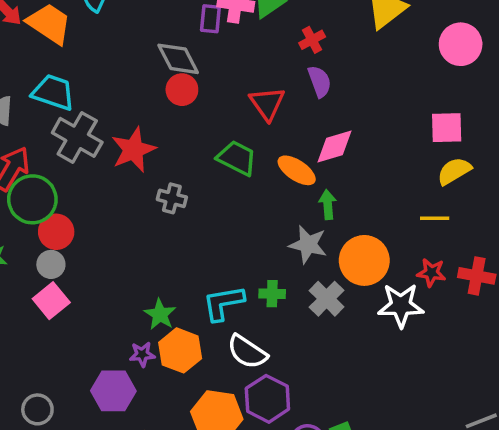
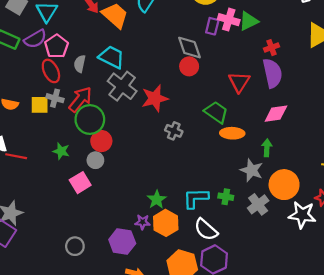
purple semicircle: (320, 81) -> (273, 73), size x1.5
orange ellipse: (297, 170) -> (232, 133), moved, turned -40
pink square: (51, 301) -> (80, 183), moved

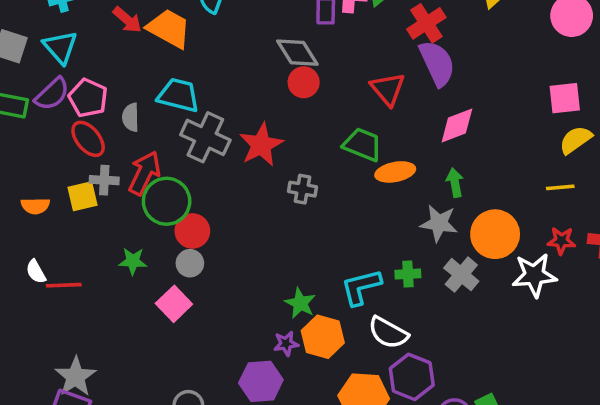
red cross: (272, 48) -> (426, 23), size x1.5

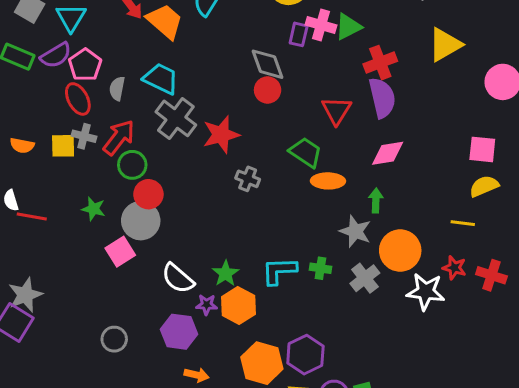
green circle: (167, 201) -> (132, 165), size x0.7
gray circle: (190, 263) -> (141, 221), size x1.6
white semicircle: (388, 333) -> (178, 278), moved

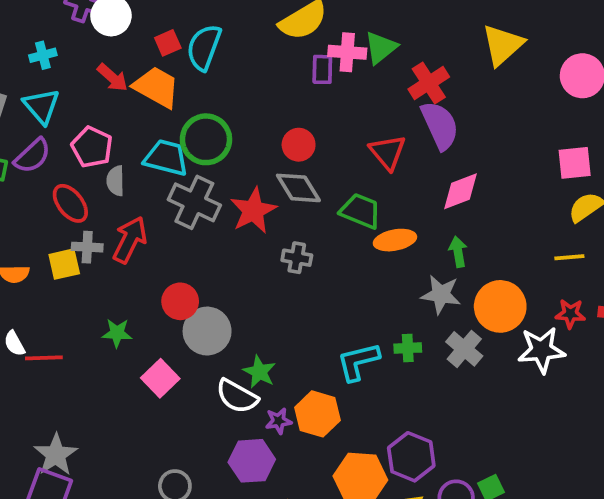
gray diamond: (268, 64) -> (298, 188), moved
pink pentagon: (85, 65) -> (92, 147), moved
green circle: (132, 165) -> (206, 139), moved, size x1.4
gray circle: (141, 221) -> (207, 331), moved
green star: (226, 273) -> (259, 372), moved

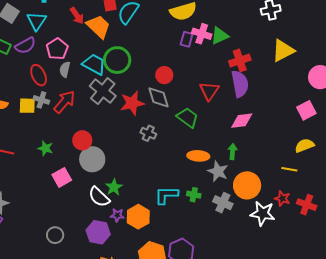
pink square: (575, 163) -> (306, 110), moved, turned -36
orange ellipse: (395, 240) -> (198, 156), moved
gray cross: (464, 349) -> (223, 203), turned -30

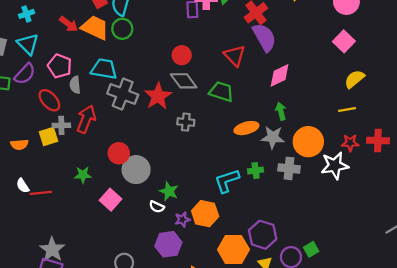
green circle: (117, 60) -> (122, 29), moved, size x0.7
white semicircle: (99, 197) -> (157, 207), size x0.6

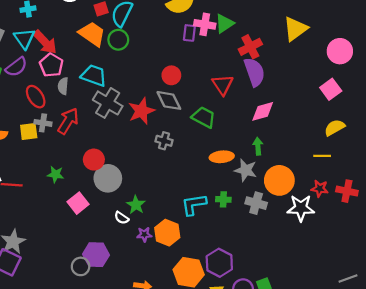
red arrow: (69, 24) -> (45, 42), moved, size x1.4
purple hexagon: (168, 244) -> (96, 255), moved

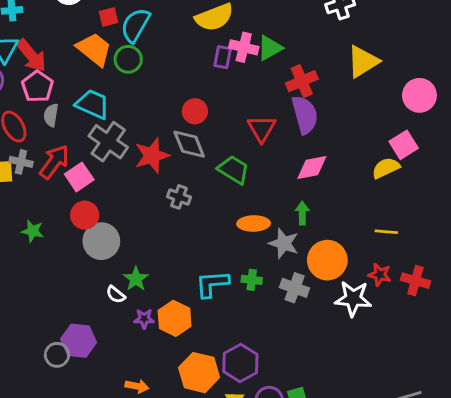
yellow semicircle: (335, 128) -> (386, 168), moved
pink square: (78, 203) -> (79, 177), moved

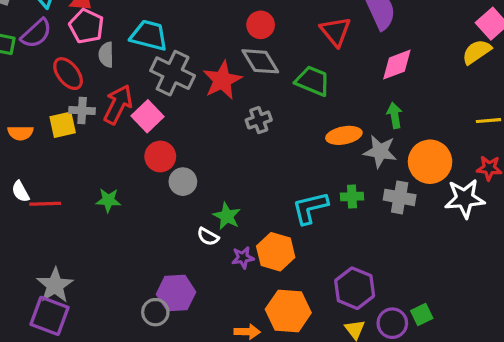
gray cross: (179, 197) -> (259, 120), turned -30
green star: (33, 231) -> (108, 200), moved
gray circle: (101, 241) -> (183, 182), size x0.7
orange hexagon: (199, 373) -> (288, 311), moved

